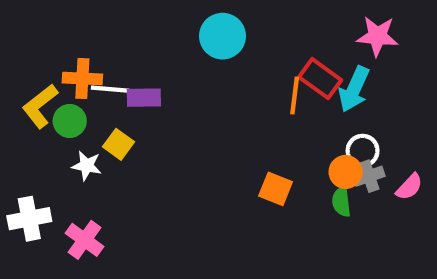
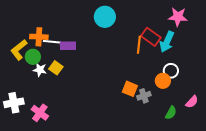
white star: (87, 166) -> (40, 70), moved
gray cross: (369, 176) -> (144, 96), moved
pink semicircle: (409, 187) -> (192, 102), moved
green semicircle: (341, 202) -> (171, 113), moved, turned -144

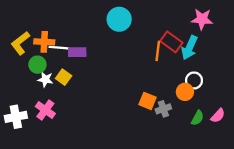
yellow L-shape: (19, 50) -> (20, 43), moved
pink cross: (40, 113) -> (45, 110), moved
green semicircle: (171, 113) -> (197, 118), moved

